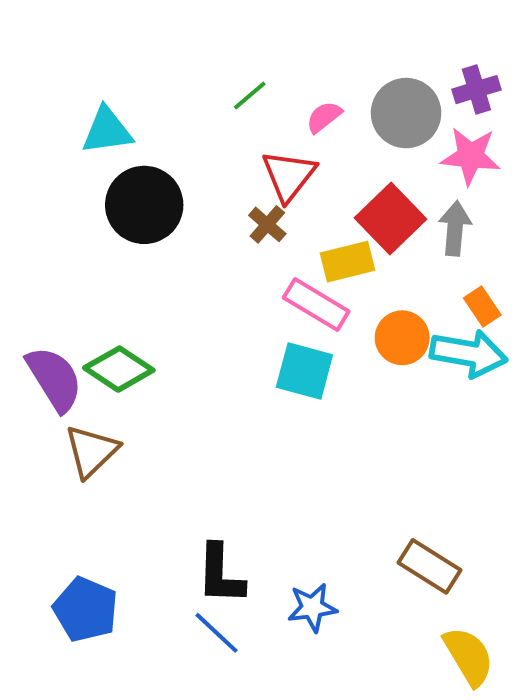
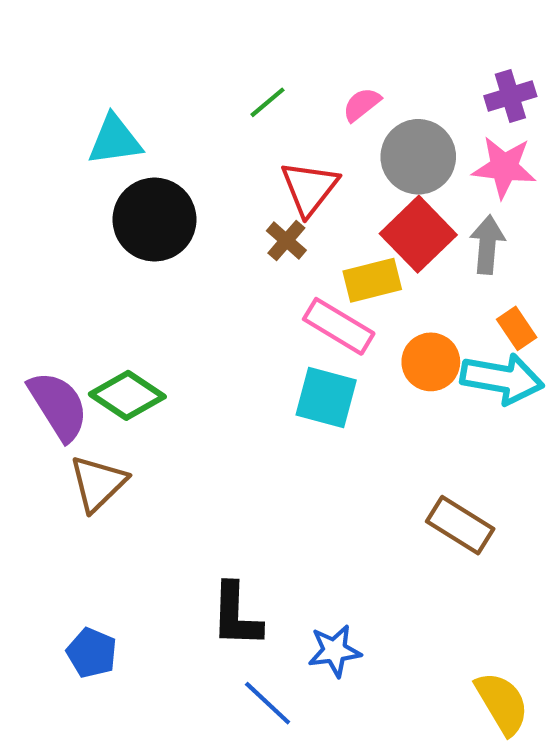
gray circle: (406, 113) -> (418, 157), moved
pink semicircle: (324, 117) -> (362, 104), moved
brown rectangle: (430, 566) -> (460, 525), moved
blue pentagon: (86, 609) -> (92, 653), size x0.7
blue line: (217, 633) -> (268, 703), moved

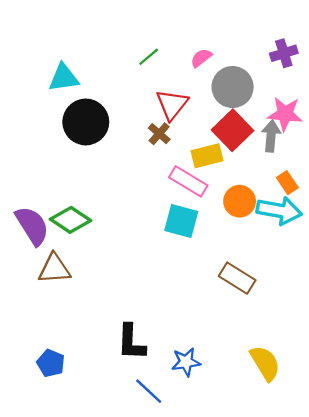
pink star: (504, 167) -> (285, 114), moved
brown triangle: (98, 483) -> (54, 269), turned 40
brown rectangle: (460, 525) -> (237, 278), moved
yellow semicircle: (502, 703) -> (265, 363), moved

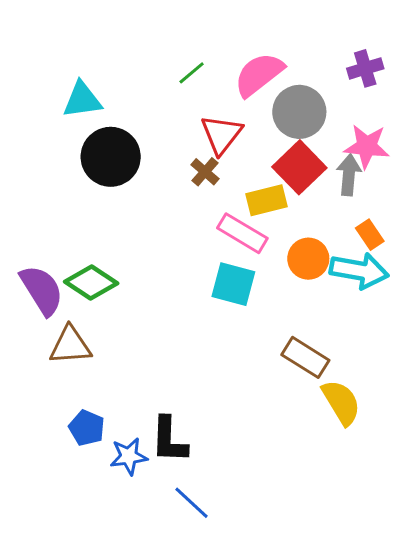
pink semicircle: (201, 58) -> (259, 74), size x1.8
blue star: (186, 362) -> (129, 456), moved
blue pentagon: (51, 363) -> (87, 428), moved
yellow semicircle: (265, 363) -> (341, 402), moved

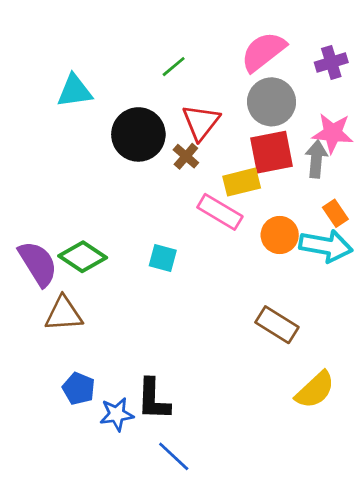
pink semicircle: (259, 74) -> (263, 52), moved
black circle: (111, 157) -> (138, 134), moved
red square: (299, 167) -> (272, 152), turned 33
cyan square: (233, 284) -> (163, 258), moved, size x0.7
yellow semicircle: (341, 402) -> (315, 390), moved, turned 78

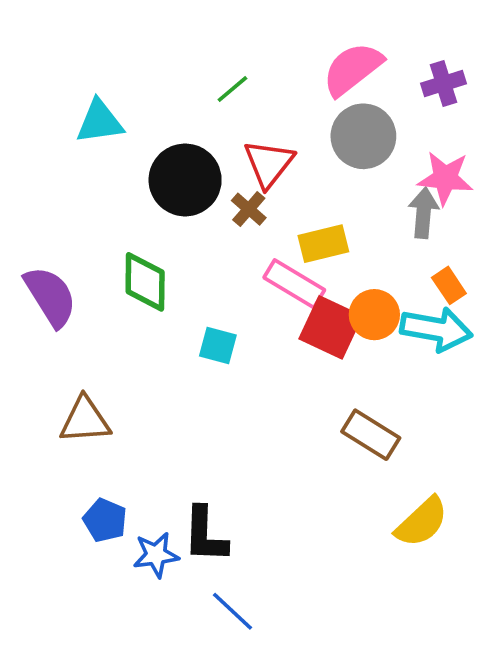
red square: (272, 152) -> (331, 327), moved, turned 36
green diamond: (83, 257) -> (145, 282), moved, turned 57
purple semicircle: (38, 264) -> (50, 296), moved

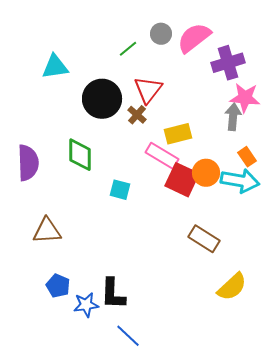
purple cross: (443, 84) -> (228, 63), moved, size x1.4
gray circle: (363, 136) -> (161, 34), moved, size x0.6
purple semicircle: (50, 296) -> (28, 163), turned 30

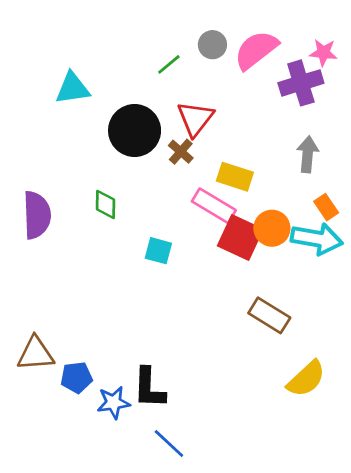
pink star: (245, 98) -> (323, 53), moved, size x0.7
yellow rectangle: (178, 134) -> (235, 177), turned 32
green diamond: (80, 155) -> (106, 204), size x0.7
brown triangle: (47, 231) -> (36, 354), moved
blue pentagon: (58, 286) -> (76, 377), turned -30

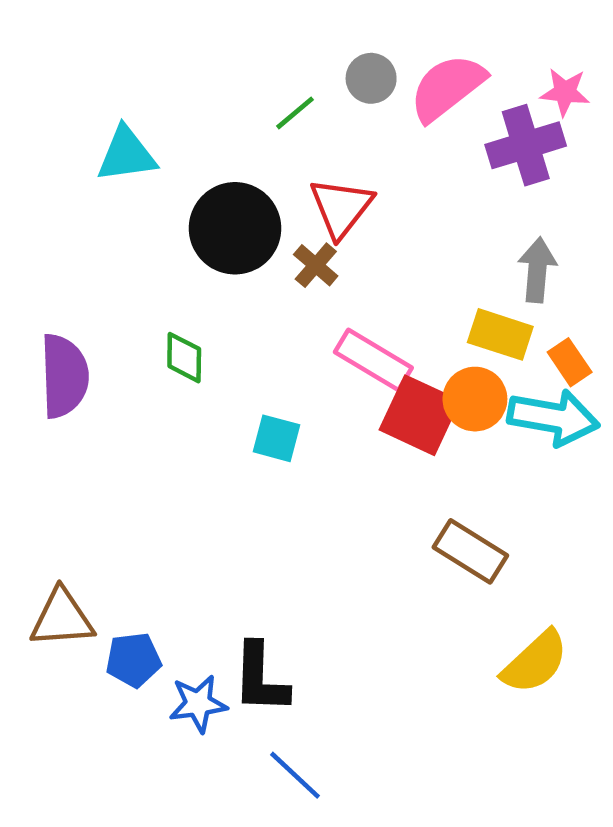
yellow rectangle: (235, 177) -> (500, 334), moved

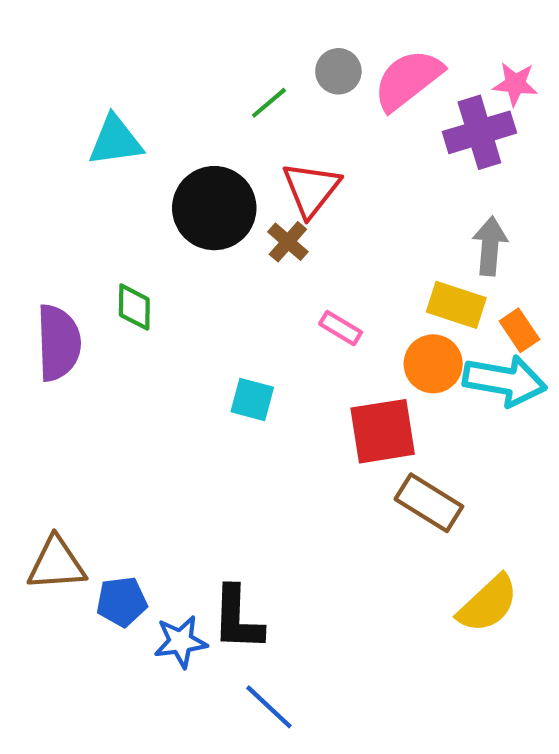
green diamond: (184, 358) -> (134, 307), moved
pink rectangle: (373, 360) -> (341, 328), size x0.6
red square: (420, 415) -> (383, 431), moved, turned -34

